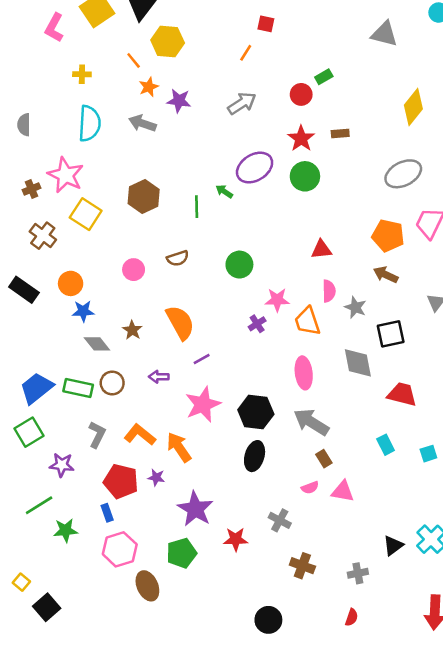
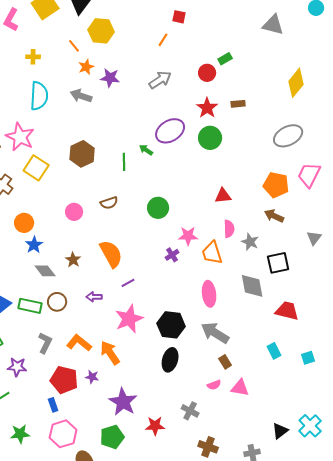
blue star: (83, 311) -> (34, 245), turned -30
green star: (66, 530) -> (20, 434), moved

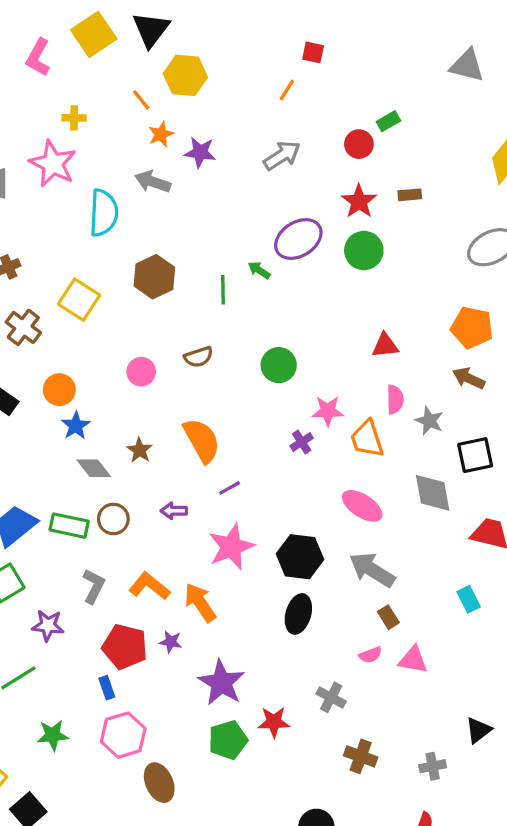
cyan semicircle: (39, 96) -> (104, 213), moved
pink star: (20, 137) -> (53, 164), moved
pink ellipse: (209, 294) -> (362, 506), turned -50
green pentagon: (112, 437) -> (228, 740), moved

